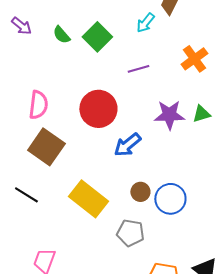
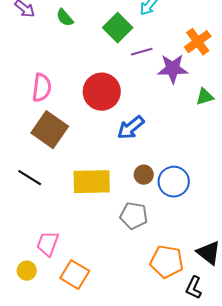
green square: (97, 37) -> (118, 28), moved
purple star: (169, 115) -> (173, 69), moved
yellow rectangle: (88, 199) -> (92, 182), turned -39

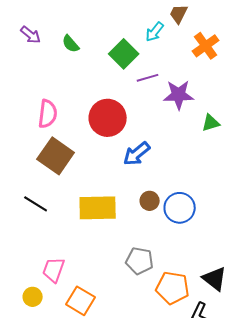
orange cross: (198, 42) -> (206, 46), moved
gray pentagon: (134, 216) -> (140, 261), moved

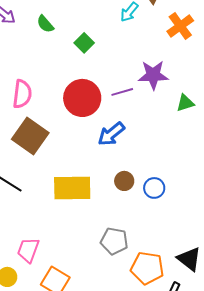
green square: (124, 54) -> (84, 43), moved, size x0.7
purple line: (148, 78) -> (122, 92), moved
blue circle: (180, 208) -> (154, 188), size x0.7

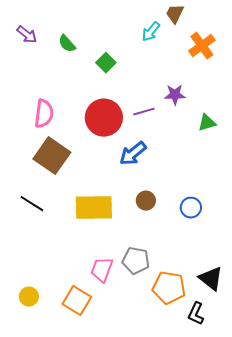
purple star: (153, 75) -> (175, 95), size x0.7
blue circle: (154, 188) -> (191, 208), moved
pink trapezoid: (28, 250) -> (102, 270), moved

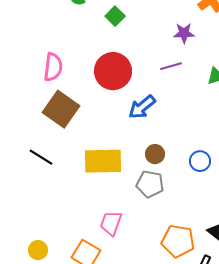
purple star: (175, 95) -> (184, 33), moved
purple line: (144, 112) -> (171, 66), moved
gray pentagon: (136, 261) -> (150, 184), moved

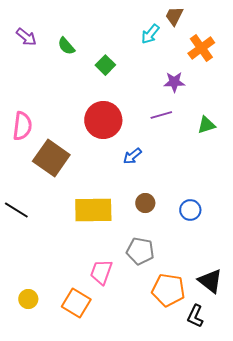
pink semicircle: (53, 67) -> (22, 126), moved
blue arrow: (142, 107) -> (132, 156), size x0.7
black line: (41, 157) -> (16, 210), moved
gray pentagon: (150, 184) -> (140, 251), moved

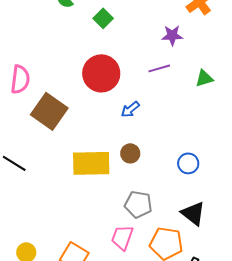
brown circle: (145, 203) -> (130, 153), moved
pink trapezoid: (101, 272) -> (122, 237), moved
black triangle: (210, 281) -> (193, 213), moved

